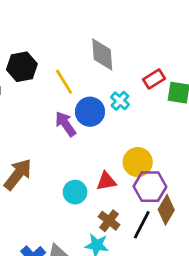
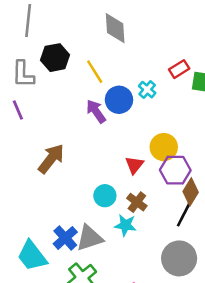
gray diamond: (102, 54) -> (115, 28), moved
red triangle: (106, 181) -> (134, 165), turned -42
cyan circle: (75, 192) -> (105, 196), moved
black line: (142, 225) -> (184, 214), moved

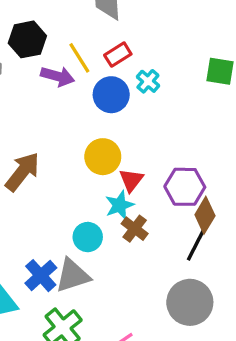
red rectangle: (179, 69) -> (118, 55), moved
purple arrow: (96, 111) -> (58, 76), moved, turned 140
yellow circle: (164, 147) -> (103, 157), moved
cyan circle: (105, 196) -> (88, 237), moved
cyan star: (125, 225) -> (120, 205), moved, turned -30

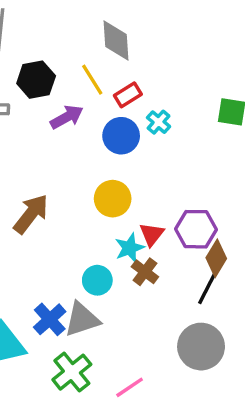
yellow line: (79, 58) -> (92, 80), moved
purple arrow: (58, 76) -> (67, 117), turned -44
red triangle: (131, 180) -> (152, 234), moved

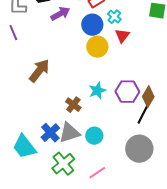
yellow circle: (113, 199) -> (97, 47), moved
purple hexagon: (196, 229) -> (127, 92), moved
red triangle: (152, 234) -> (122, 36), moved
brown cross: (145, 272) -> (73, 105), moved
cyan circle: (97, 280) -> (94, 136), moved

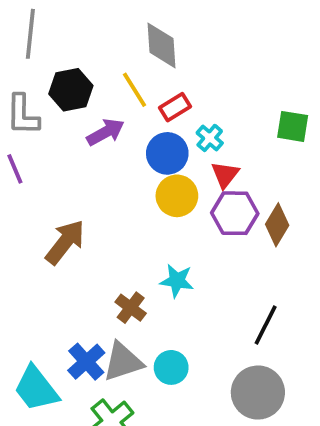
cyan star: (97, 91) -> (177, 281), turned 30
purple hexagon: (127, 92) -> (235, 213), moved
brown diamond: (148, 97) -> (277, 225), moved

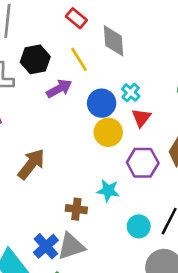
gray diamond: (161, 45) -> (113, 41), moved
red rectangle: (175, 107) -> (76, 18), moved, turned 72
purple hexagon: (235, 213) -> (143, 163), moved
brown cross: (131, 308) -> (76, 209), turned -30
cyan circle: (171, 367) -> (139, 226), moved

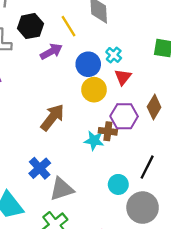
brown arrow: (31, 164) -> (52, 117), moved
brown cross: (76, 209) -> (108, 131), moved
cyan circle: (139, 226) -> (118, 184), moved
blue cross: (46, 246) -> (40, 168), moved

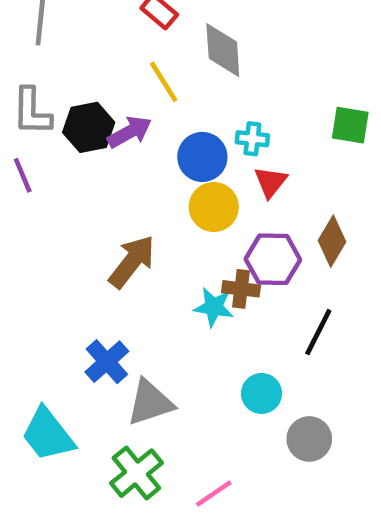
black hexagon: (30, 26) -> (89, 127), moved
cyan cross: (114, 55) -> (252, 139), turned -35
black line: (147, 167) -> (318, 332), moved
gray circle: (143, 208) -> (309, 439), size x0.7

